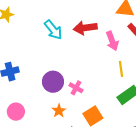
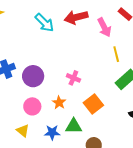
purple circle: (53, 82) -> (33, 76), moved
pink circle: (16, 112) -> (32, 106), moved

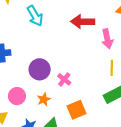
cyan arrow: (44, 23) -> (35, 16), moved
purple circle: (33, 76) -> (40, 69), moved

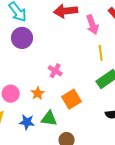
purple circle: (40, 69) -> (22, 38), moved

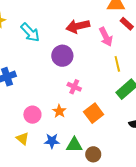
purple circle: (22, 38) -> (62, 56), moved
green triangle: (49, 119) -> (74, 145), moved

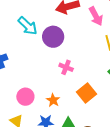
cyan arrow: (30, 32) -> (28, 26), moved
orange star: (59, 111) -> (53, 100), moved

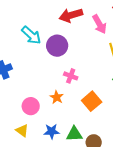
orange star: (53, 100) -> (57, 97), moved

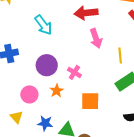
pink arrow: (99, 24) -> (96, 38), moved
purple circle: (57, 46) -> (47, 65), moved
orange square: (92, 101) -> (90, 101), turned 30

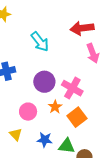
pink cross: (74, 72) -> (72, 88), size x1.5
orange square: (90, 101) -> (77, 117), moved, turned -36

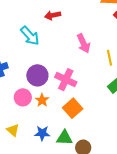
red arrow: (82, 28) -> (53, 15), moved, size x0.7
orange star: (55, 107) -> (42, 100), moved
pink circle: (28, 112) -> (23, 97), moved

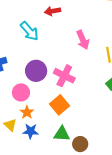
orange star: (42, 100) -> (27, 112), moved
orange square: (73, 108) -> (60, 105), moved
blue star: (42, 133) -> (31, 131), moved

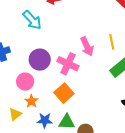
pink arrow: (83, 40) -> (87, 46), moved
yellow triangle: (10, 125) -> (15, 114), turned 40
blue star: (31, 131) -> (45, 120), moved

